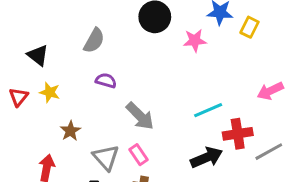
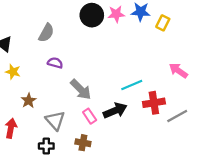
pink star: (195, 41) -> (116, 14), moved
pink arrow: (270, 91) -> (178, 71), turned 60
pink rectangle: (138, 155) -> (90, 116), moved
black arrow: (207, 157) -> (115, 111), moved

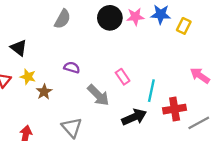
gray semicircle: (46, 33) -> (63, 19), moved
cyan line: (132, 85) -> (151, 91), turned -55
brown star: (29, 101) -> (44, 92), moved
pink rectangle: (90, 116) -> (123, 77), moved

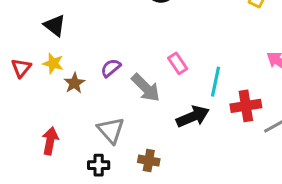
black triangle: (19, 48) -> (55, 25), moved
purple semicircle: (72, 67) -> (111, 68), moved, turned -56

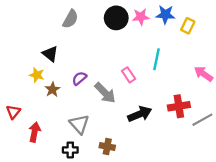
black triangle: (55, 25) -> (50, 54), moved
red triangle: (21, 68) -> (13, 112), moved
cyan line: (216, 82) -> (156, 59), moved

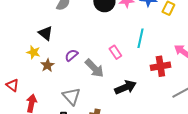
red cross: (179, 106) -> (160, 66), moved
red triangle: (13, 112) -> (12, 85), turned -32

